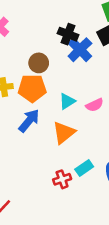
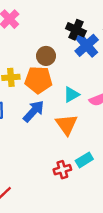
orange triangle: (64, 133) -> (67, 125), turned -30

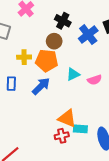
black cross: (76, 30) -> (63, 21), moved
orange triangle: (67, 125) -> (67, 118), moved, turned -36
cyan rectangle: (84, 160) -> (80, 129), turned 32

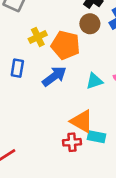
brown circle: (54, 41) -> (90, 24), moved
yellow cross: (24, 57) -> (38, 37), turned -32
cyan triangle: (73, 74) -> (94, 81), moved

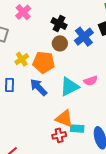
blue arrow: (54, 76) -> (38, 87), turned -90
cyan triangle: (94, 81) -> (69, 87), size x1.5

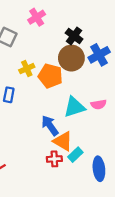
brown circle: (60, 43) -> (71, 58), size x1.5
blue arrow: (38, 87) -> (50, 125), moved
cyan rectangle: (77, 129) -> (75, 155), turned -56

